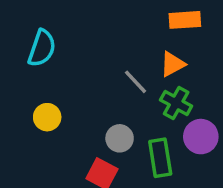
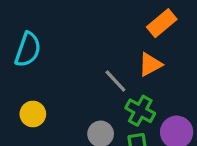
orange rectangle: (185, 20) -> (162, 23), turned -36
green cross: (176, 103) -> (140, 111), moved

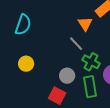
orange triangle: (150, 64) -> (85, 24), moved, turned -35

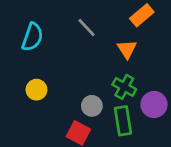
orange triangle: (85, 24) -> (127, 49), moved
gray line: (76, 44) -> (86, 27), moved

